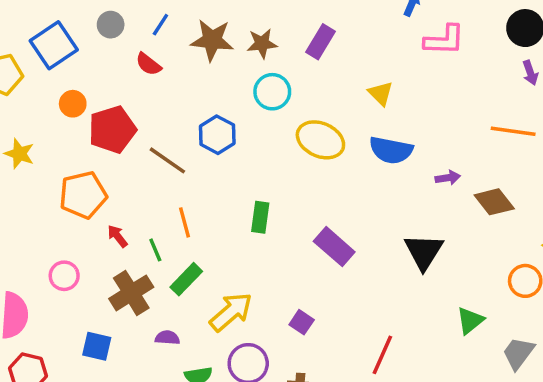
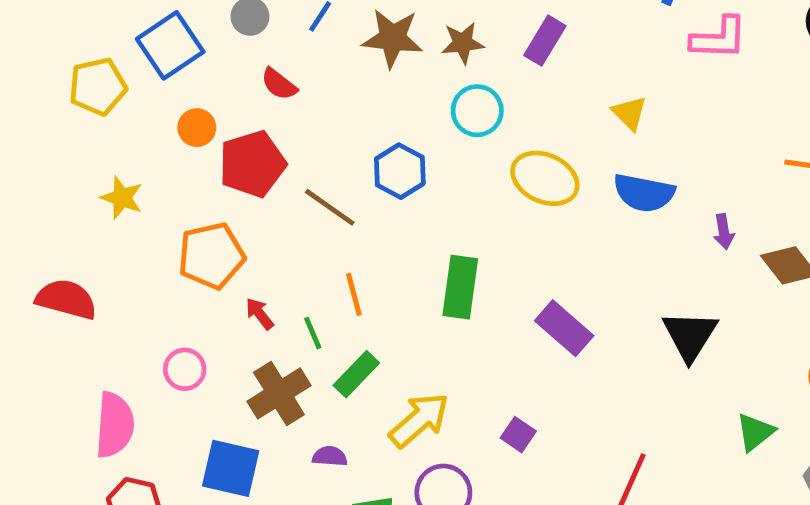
red semicircle: (148, 64) -> (279, 84), moved
purple arrow: (448, 178) -> (724, 232), turned 90
green rectangle: (260, 217) -> (460, 287), size x1.4
blue square: (97, 346) -> (231, 468), size x1.4

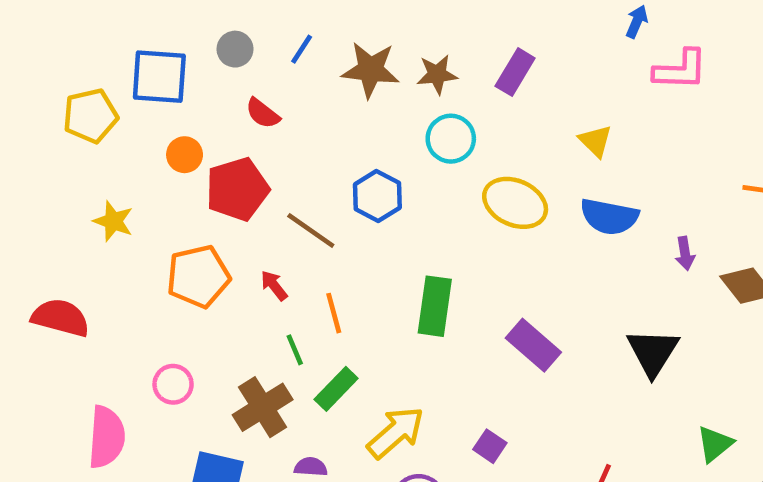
blue square: (170, 45) -> (159, 77), turned 38
red arrow: (260, 314) -> (274, 286), moved

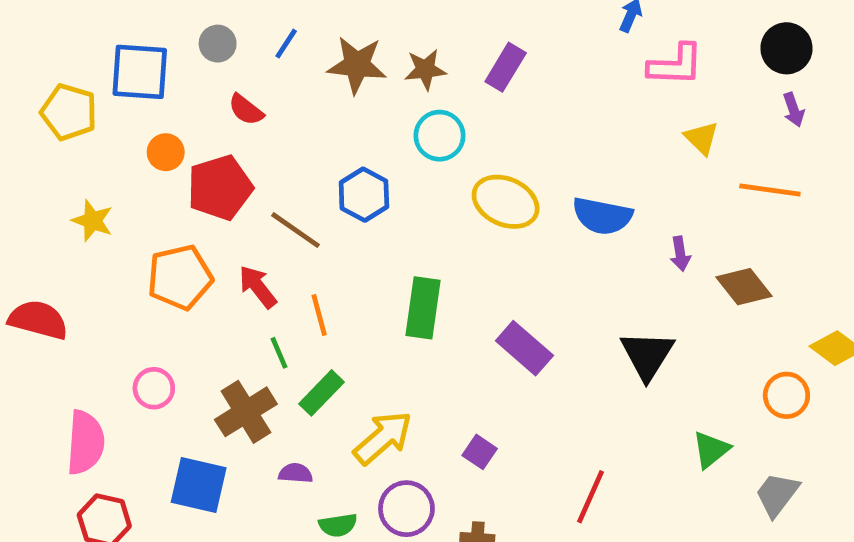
yellow pentagon: (90, 116) -> (69, 112), turned 30
yellow triangle: (595, 141) -> (702, 138), moved
red arrow: (274, 286) -> (258, 287), size x1.4

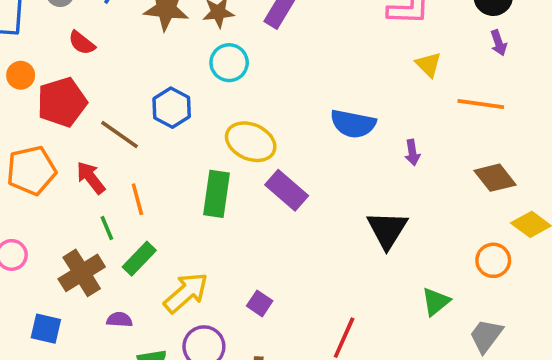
yellow ellipse: (506, 202) -> (251, 142), moved
brown diamond: (744, 287) -> (495, 178), moved
purple rectangle: (524, 348) -> (287, 190), moved
blue square: (199, 485) -> (46, 329), size x0.7

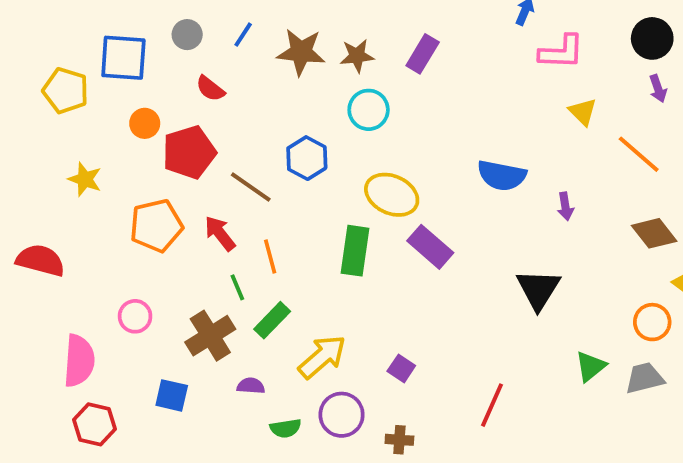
orange line: (481, 104) -> (639, 154), turned 33
gray trapezoid: (486, 336) -> (644, 378), moved, turned 39

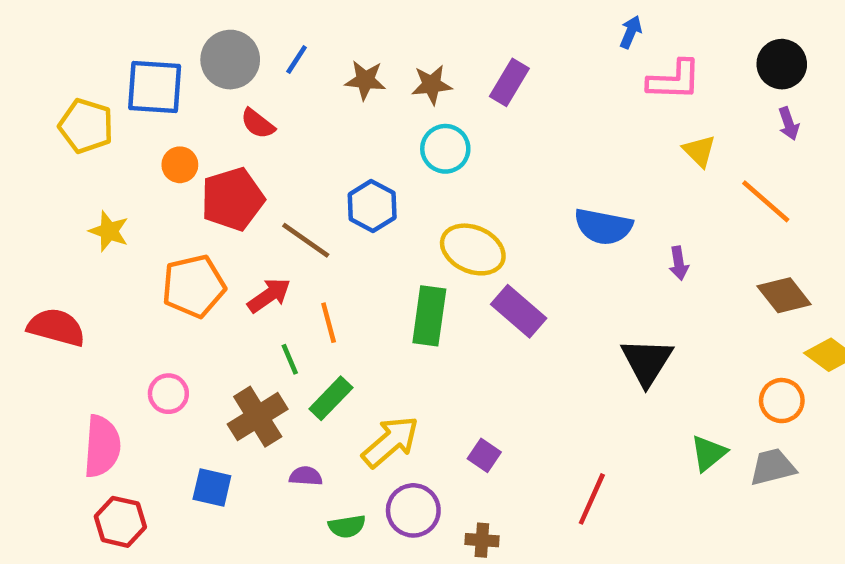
gray circle: (187, 35) -> (230, 60), size x1.6
brown star: (301, 52) -> (365, 80), size x0.7
red arrow: (220, 233) -> (269, 295), turned 93

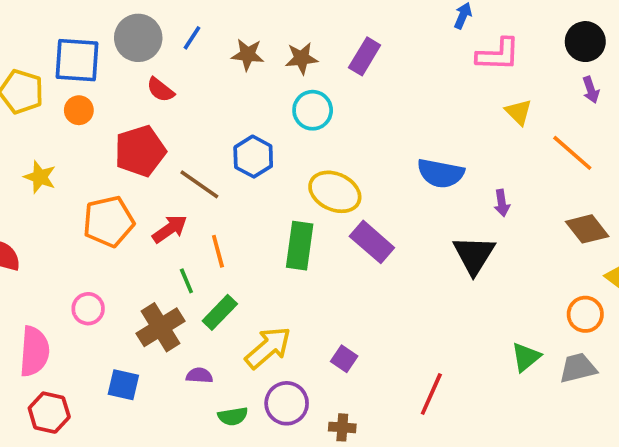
orange circle: (180, 165) -> (79, 110), moved
black triangle: (647, 362) -> (474, 255), moved

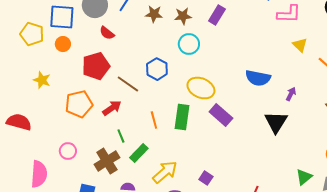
purple arrow: (502, 203) -> (291, 94), turned -144
orange line: (218, 251) -> (154, 120), moved

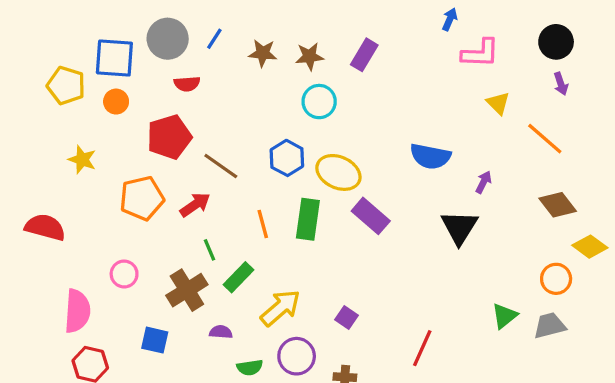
red semicircle: (107, 33) -> (187, 84), turned -42
blue hexagon: (157, 69) -> (287, 158), moved

